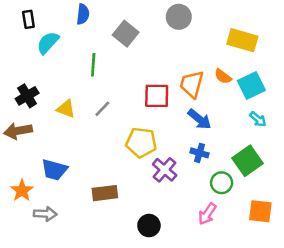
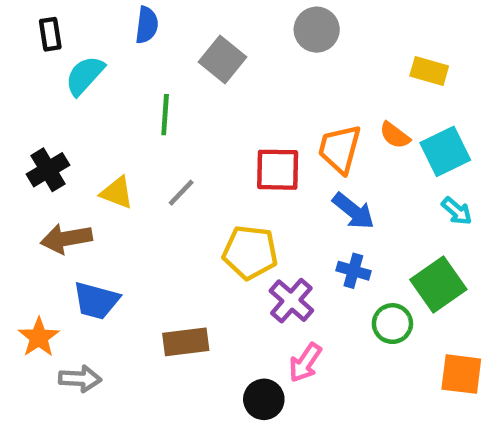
yellow rectangle: (242, 40) -> (429, 71), size x0.7
brown arrow: (18, 131) -> (66, 239), moved
pink arrow: (207, 214) -> (305, 363), moved

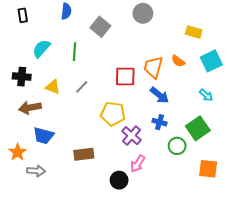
cyan semicircle: (85, 76) -> (41, 49), moved
cyan square: (445, 151) -> (211, 61), moved
black cross: (48, 170) -> (22, 77), turned 36

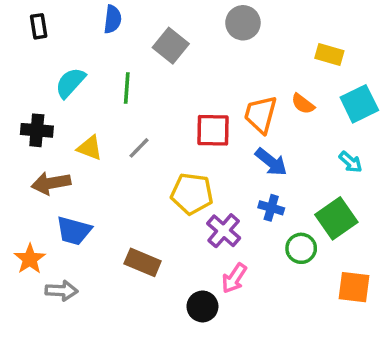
brown rectangle: (84, 154) -> (143, 262), turned 30

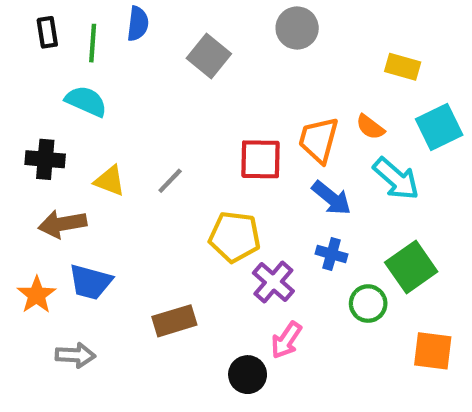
cyan semicircle: (70, 83) -> (86, 101), turned 72
green line: (127, 88) -> (93, 43), moved
cyan arrow: (350, 162) -> (396, 179), moved, size x1.6
orange star: (30, 259) -> (37, 295), moved
brown rectangle: (143, 262) -> (174, 321), turned -40

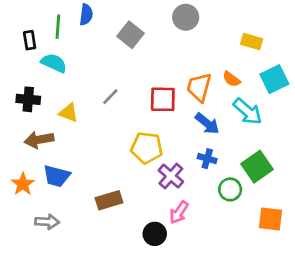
black rectangle: (47, 32) -> (30, 40), moved
gray line: (170, 181) -> (110, 97), moved

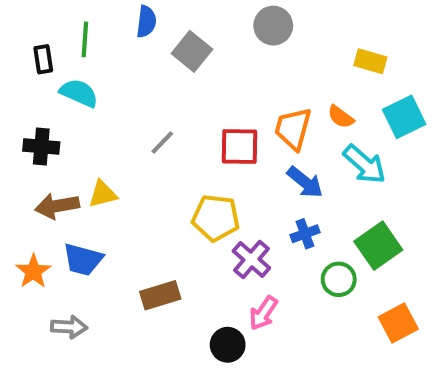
blue semicircle: (86, 15) -> (146, 22), moved
yellow triangle: (69, 113) -> (103, 194), moved, turned -35
blue cross: (207, 159) -> (305, 234), turned -36
orange square: (270, 219) -> (398, 323), turned -35

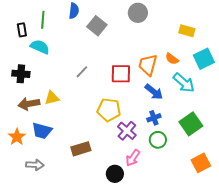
green circle: (339, 279) -> (158, 140), moved

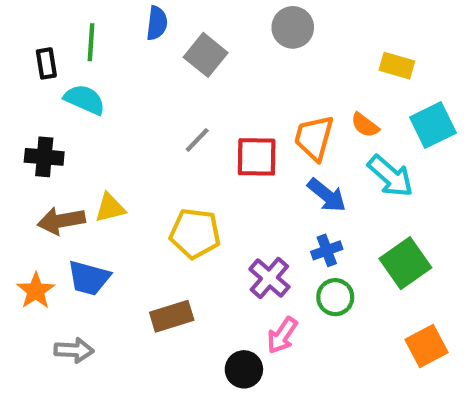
gray line: (82, 72) -> (197, 140), moved
yellow pentagon: (109, 110) -> (195, 233), moved

